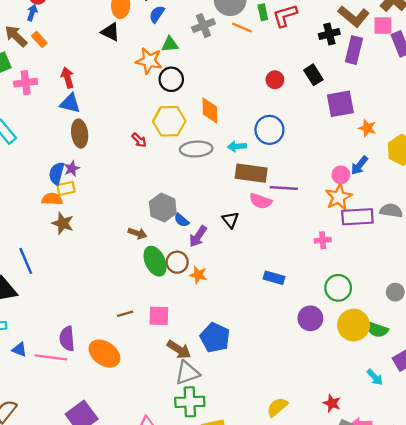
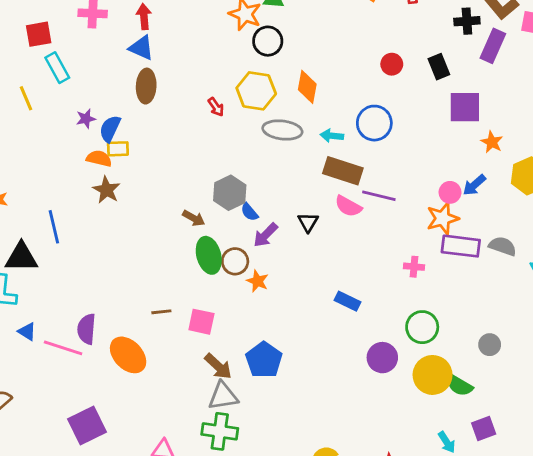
purple star: (72, 169) -> (86, 119), moved

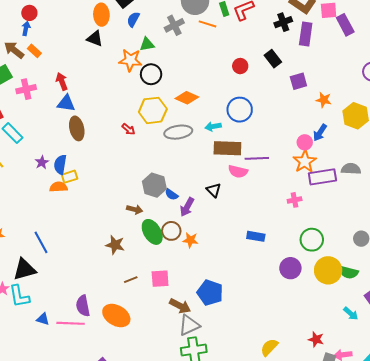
orange diamond: (307, 87) -> (187, 98), turned -60
purple square: (465, 107) -> (298, 81), size x0.7
brown star: (106, 190) -> (115, 245), moved

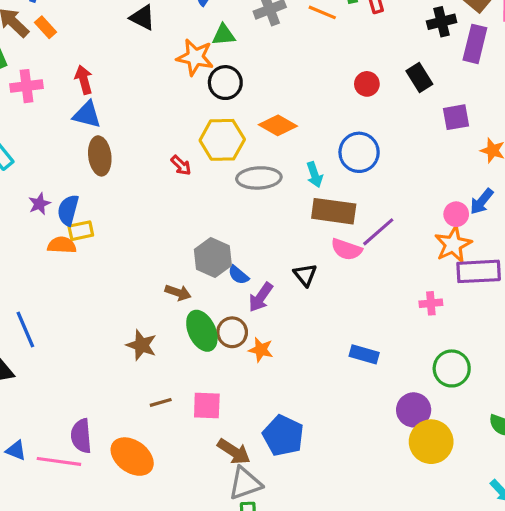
cyan arrow: (213, 126) -> (315, 175), turned -105
purple line: (257, 158) -> (378, 232), turned -45
yellow circle: (328, 270) -> (431, 442), moved

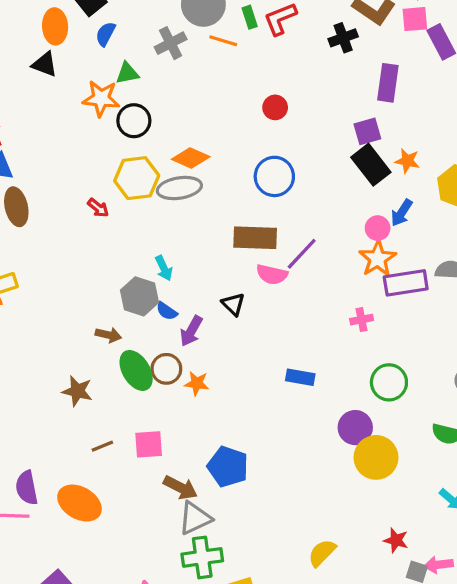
purple rectangle: (475, 44) -> (388, 83), moved
black rectangle: (419, 77) -> (371, 165), moved, size x1.4
cyan arrow: (315, 175) -> (164, 268), moved
gray ellipse: (259, 178) -> (179, 188), moved

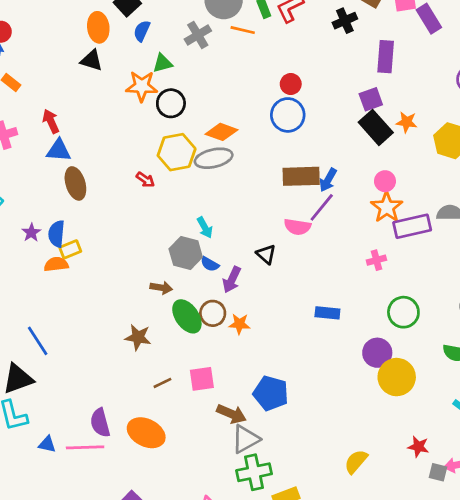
blue circle: (274, 176) -> (288, 115), moved
blue arrow: (402, 213) -> (328, 180), moved
brown rectangle: (255, 238) -> (301, 176), moved

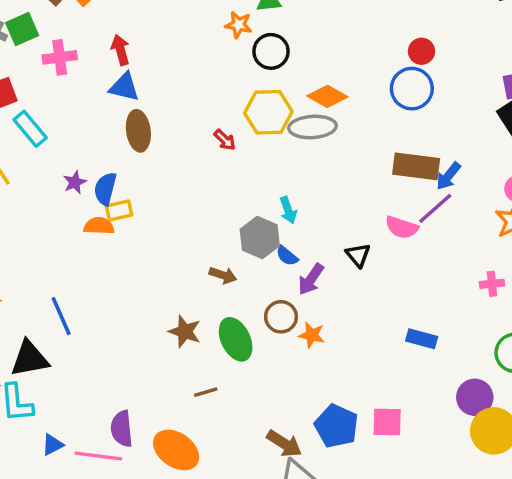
orange star: (142, 86) -> (239, 25), size x0.7
green ellipse: (187, 316) -> (236, 339), moved
pink square: (202, 379) -> (387, 422), moved
blue triangle: (47, 444) -> (53, 445), turned -48

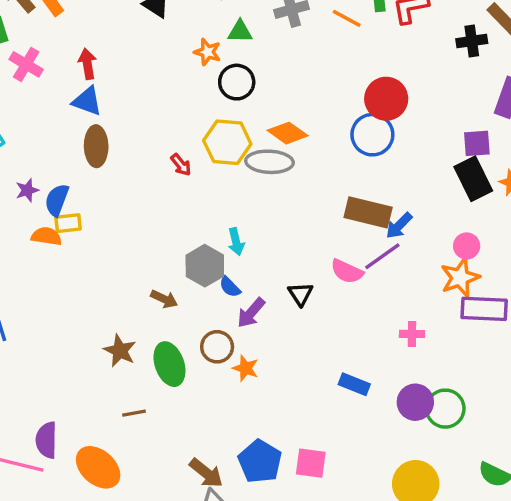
red circle: (421, 51) -> (386, 99), size x1.6
pink cross: (60, 57) -> (26, 64), turned 32
pink cross: (492, 284) -> (412, 334), moved
purple circle: (475, 397) -> (415, 402), moved

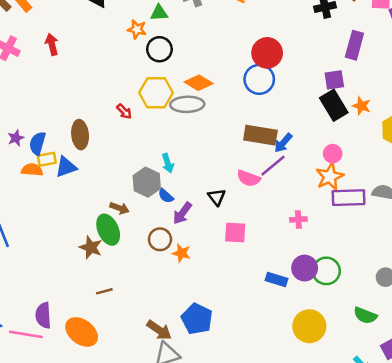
blue triangle: (87, 101) -> (66, 167), moved, turned -35
brown ellipse: (96, 146) -> (80, 135), moved
green ellipse: (169, 364) -> (108, 230), moved
blue rectangle: (354, 384) -> (276, 279), moved
pink square: (311, 463) -> (235, 233), moved

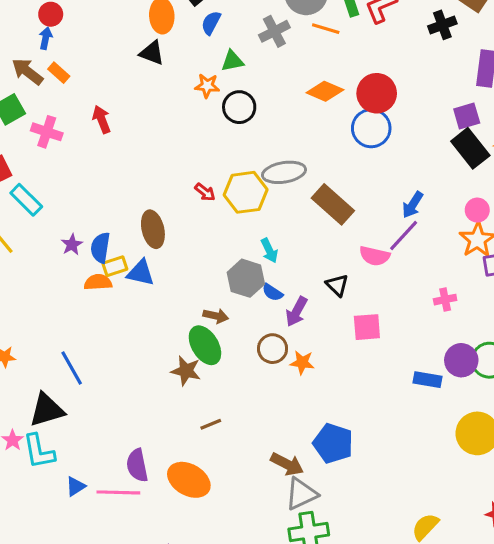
orange diamond: (199, 83) -> (325, 91), moved
yellow hexagon: (156, 93) -> (246, 192), moved
brown rectangle: (260, 135) -> (333, 204), moved, turned 40
blue triangle: (66, 167) -> (141, 273), turned 40

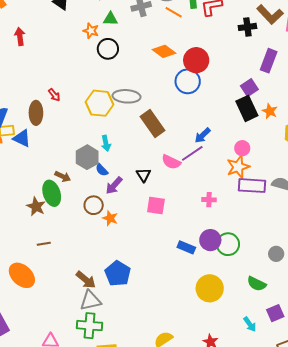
purple square: (467, 116) -> (249, 88), turned -30
red arrow: (205, 192) -> (54, 95), moved

